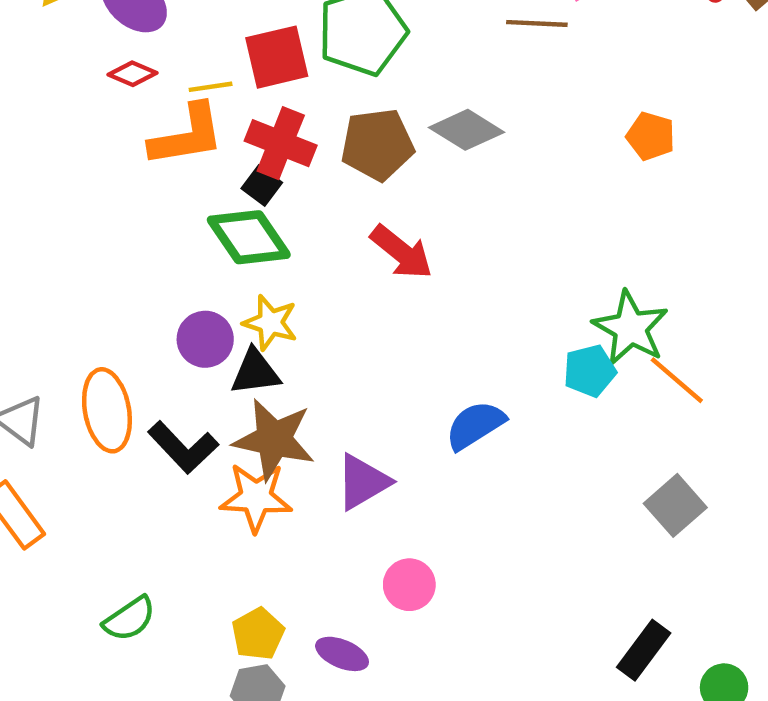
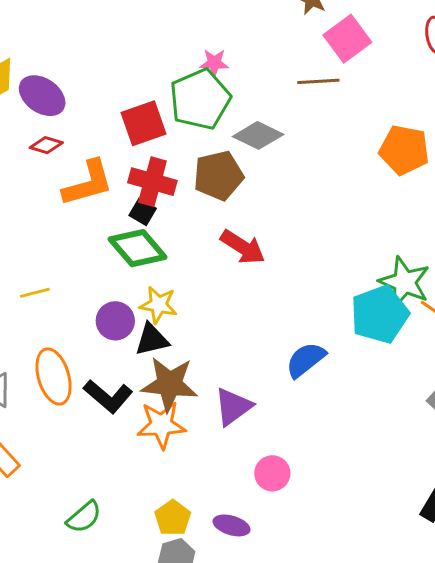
yellow line: (211, 87) -> (35, 293), moved
gray diamond: (466, 130) -> (258, 135), moved
orange pentagon: (651, 136) -> (404, 150), size x1.5
cyan pentagon: (590, 371) -> (380, 314), size x1.6

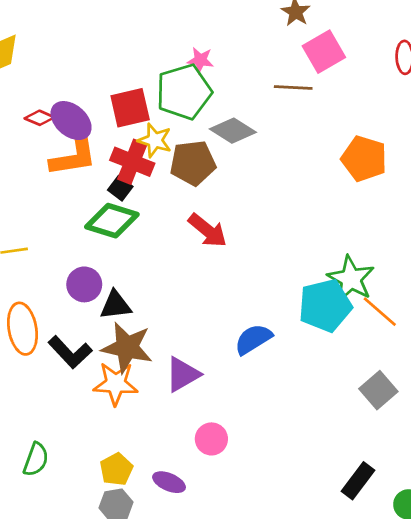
purple ellipse: (42, 96) -> (71, 121), moved
green diamond: (138, 248) -> (112, 221), turned -39
yellow star: (158, 305) -> (155, 140), moved
green semicircle: (84, 517) -> (36, 459), turned -36

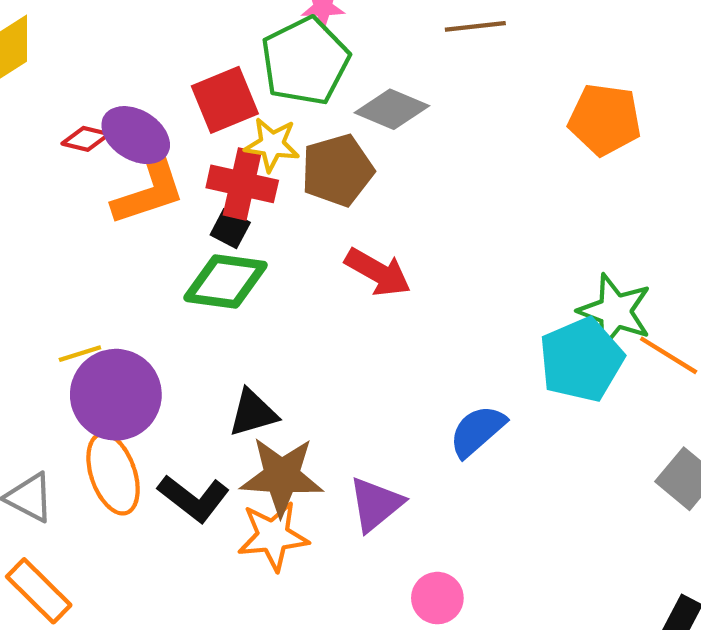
purple circle: (84, 284) -> (116, 395), moved, size x1.6

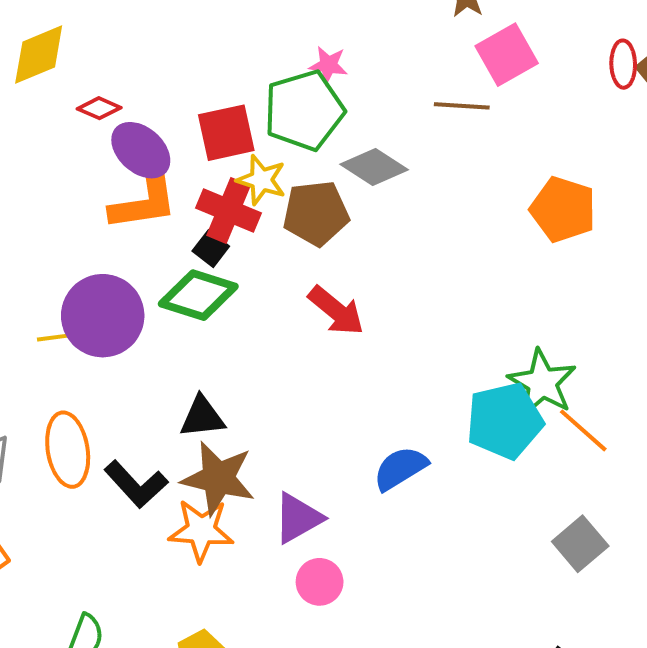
red diamond: (86, 139) -> (99, 108), moved
purple circle: (116, 395) -> (103, 316), moved
pink circle: (437, 598) -> (320, 582), moved

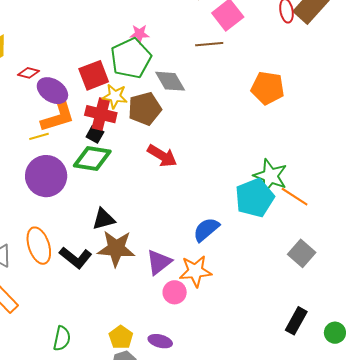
gray diamond: (374, 167) -> (170, 81), turned 36
yellow line: (57, 337) -> (39, 136), moved
orange star: (201, 530) -> (195, 271), moved

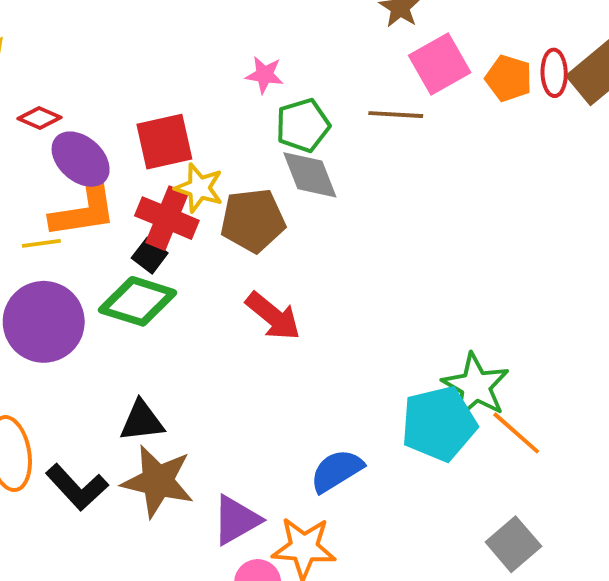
green pentagon: (131, 58) -> (303, 125), moved, size x0.7
orange pentagon: (268, 88) -> (509, 78), moved, size x0.7

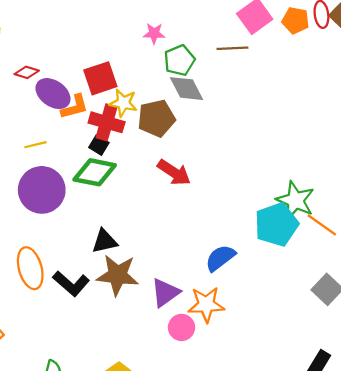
orange L-shape: (84, 210) -> (75, 107), moved, size x0.7

